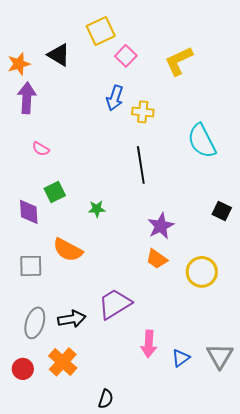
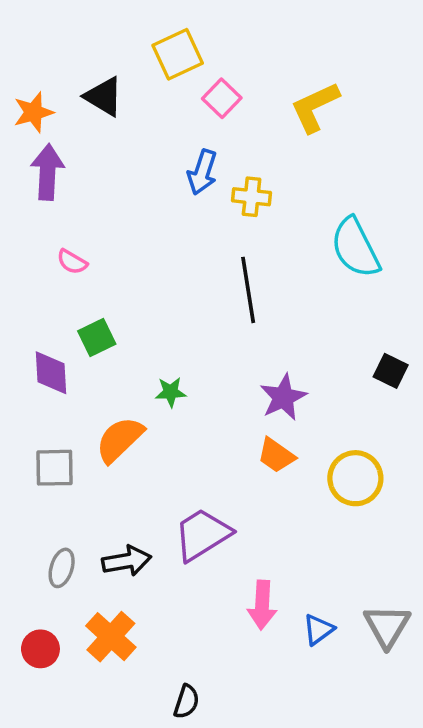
green star: (97, 209) -> (171, 392), moved
orange semicircle: (68, 250) -> (120, 440), turned 108
gray ellipse: (35, 323) -> (62, 568), size x0.7

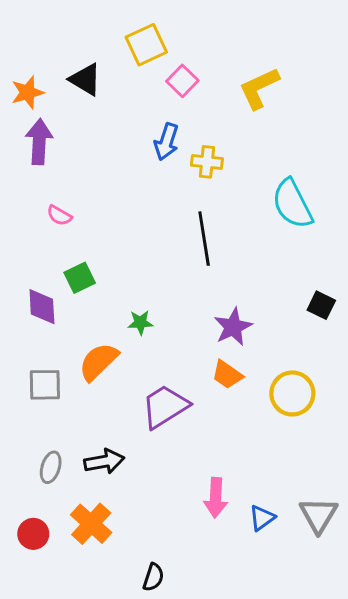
purple trapezoid: (202, 535) -> (165, 406), moved

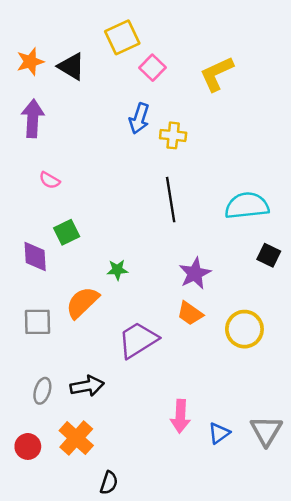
orange star: (28, 92) -> (30, 62), moved
cyan semicircle: (292, 204) -> (247, 206), moved, turned 111
black semicircle: (153, 577) -> (109, 483), moved

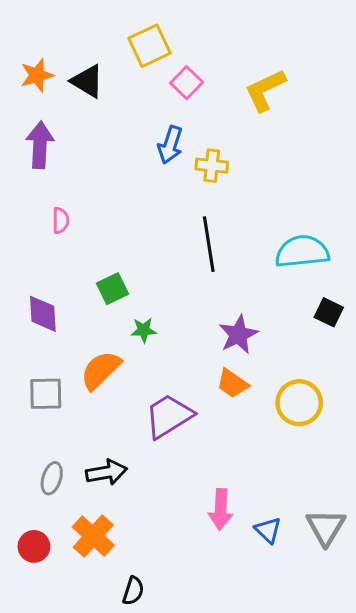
pink semicircle: (50, 180) -> (61, 220), turned -120
green square: (67, 232) -> (112, 289), moved
blue triangle: (219, 433) -> (268, 530), turned -40

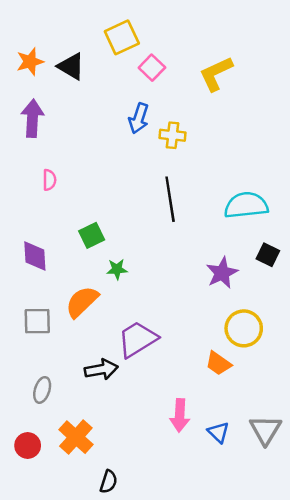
purple star: (238, 335) -> (222, 273), moved
orange trapezoid: (232, 383) -> (218, 363), moved
black arrow: (107, 472) -> (101, 369), moved

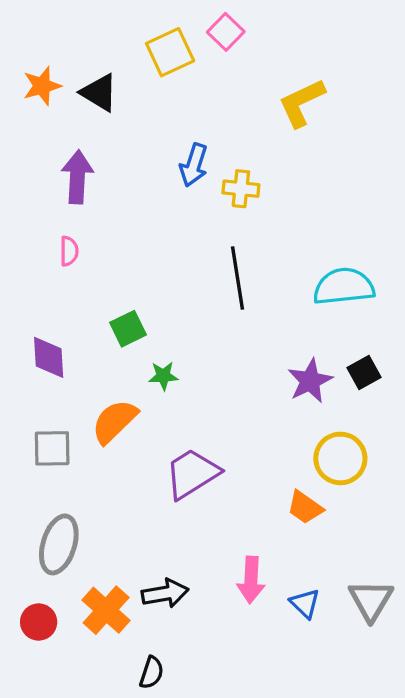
pink square: (152, 68) -> (226, 32), moved
purple arrow: (32, 118) -> (77, 177), moved
black square: (268, 255) -> (364, 372), moved, turned 35
black arrow: (101, 369) -> (165, 593), moved
gray ellipse: (42, 390) -> (59, 544), size x1.6

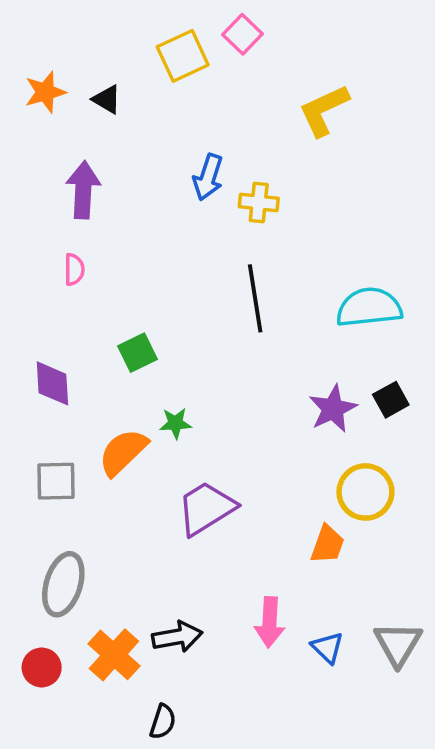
black triangle: (99, 93) -> (107, 99), size x0.7
green star: (163, 376) -> (175, 423), moved
orange trapezoid: (305, 507) -> (327, 544), turned -105

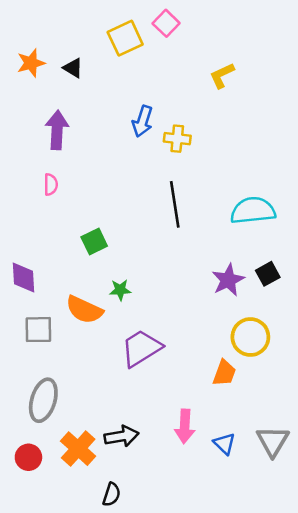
yellow L-shape: (324, 110) -> (222, 75), size x0.7
purple diamond: (52, 383) -> (23, 277), moved
orange semicircle: (123, 452) -> (84, 310), turned -111

